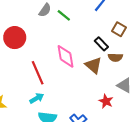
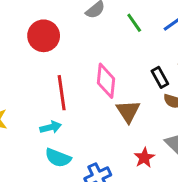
green line: (64, 15) -> (134, 23), moved
brown triangle: (93, 65) -> (128, 111), moved

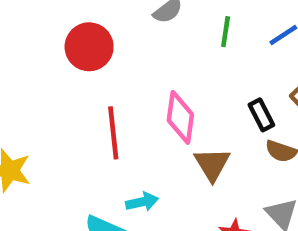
green line: (134, 23) -> (226, 32), turned 42
cyan arrow: (51, 127) -> (142, 202), moved

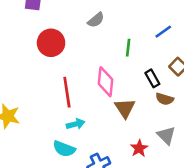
green line: (226, 32) -> (128, 48), moved
cyan arrow: (142, 202) -> (76, 124), moved

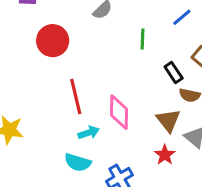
pink diamond: (105, 82) -> (119, 112), moved
brown triangle: (125, 108) -> (168, 120), moved

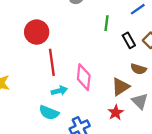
red circle: (53, 41) -> (37, 32), moved
black rectangle: (174, 73) -> (129, 40), moved
brown triangle: (168, 120) -> (121, 87), turned 30

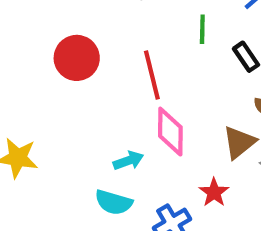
red line: (52, 62) -> (152, 75), moved
red star: (116, 113) -> (214, 192), moved

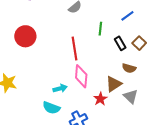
red circle: (77, 58) -> (25, 36), moved
red star: (214, 192) -> (100, 99), moved

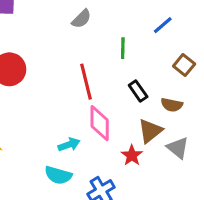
black rectangle: (120, 43) -> (138, 91), moved

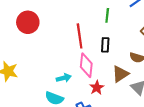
black rectangle: (138, 91) -> (105, 45), moved, turned 32
red star: (132, 155) -> (97, 88), moved

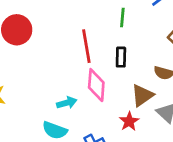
red star: (97, 88) -> (129, 121), moved

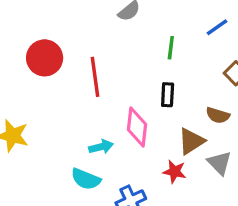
red line: (86, 46) -> (95, 77), moved
red star: (129, 121) -> (175, 172), turned -30

